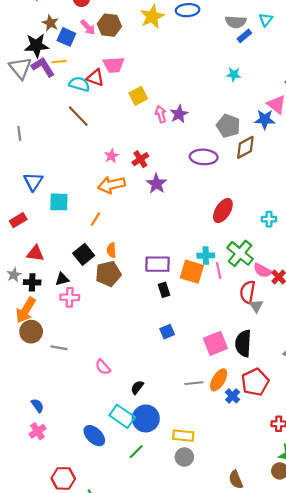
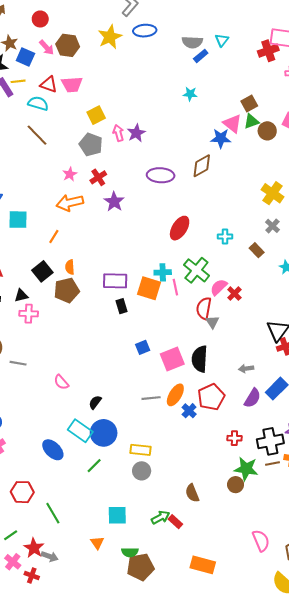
red triangle: (95, 78) -> (49, 84), moved
gray pentagon: (228, 126) -> (91, 145), moved
pink semicircle: (263, 271) -> (219, 287), turned 108
blue square: (167, 332) -> (143, 347), moved

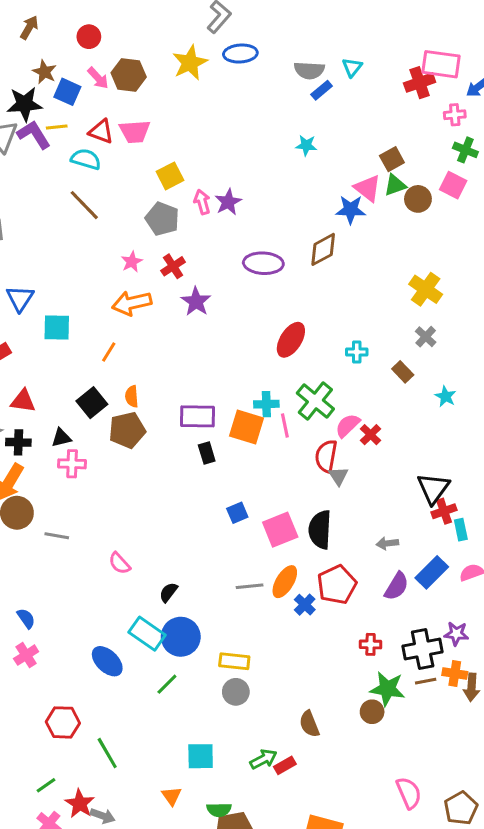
red rectangle: (175, 522) -> (285, 765), turned -72

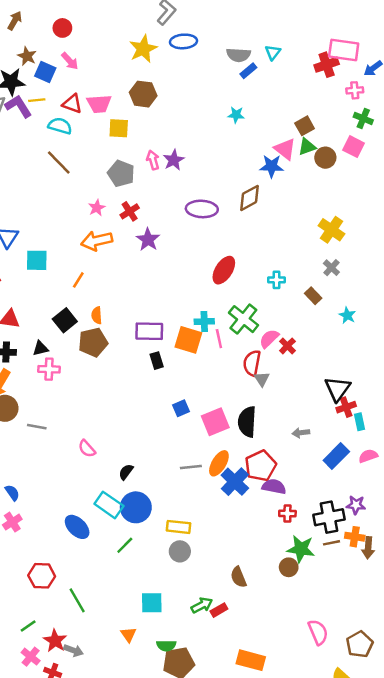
brown hexagon: (129, 75) -> (143, 94), moved
yellow square: (170, 176) -> (119, 128), moved, turned 30
purple semicircle: (397, 586) -> (274, 487), moved, turned -110
blue cross: (305, 605) -> (235, 482), size x1.6

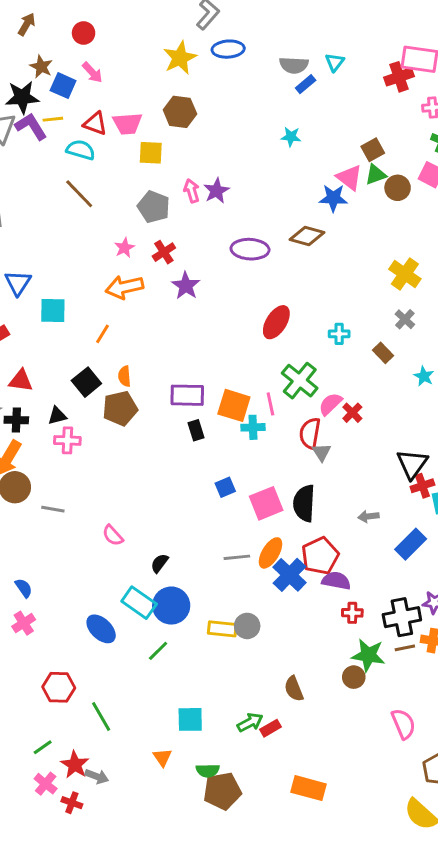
brown diamond: (250, 198) -> (307, 236), turned 44
cyan cross: (204, 321) -> (253, 427), moved
gray circle: (180, 551) -> (247, 626), moved
pink semicircle: (318, 632) -> (403, 724), moved

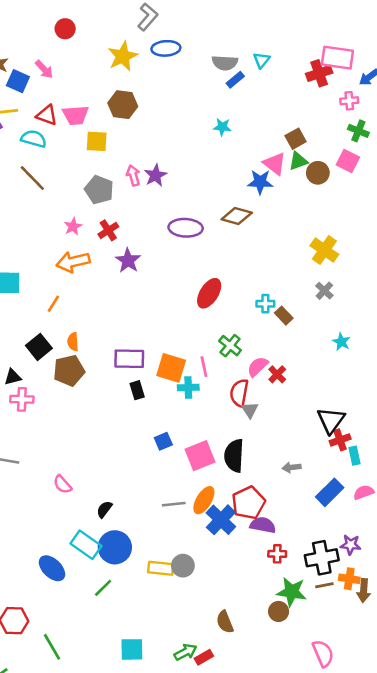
red circle: (84, 33) -> (65, 29), moved
brown rectangle: (383, 353) -> (284, 316), moved
green cross: (300, 381) -> (230, 346), size x0.7

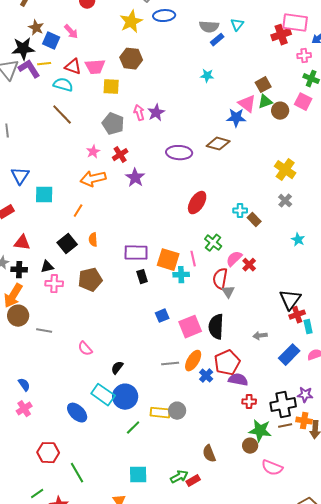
brown pentagon: (69, 371) -> (90, 280), moved
blue cross: (221, 520) -> (206, 376), size x0.6
green line: (103, 588) -> (133, 428), moved
pink semicircle: (323, 653) -> (272, 468), moved, turned 135

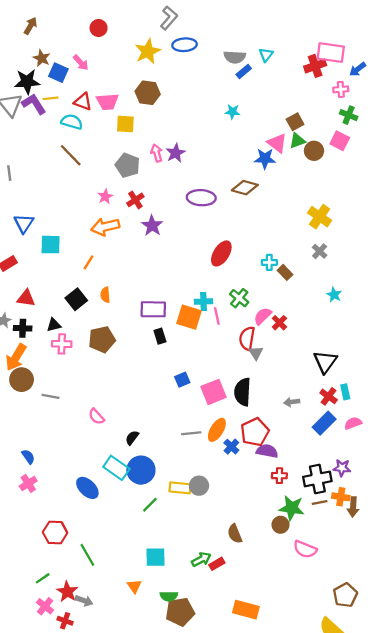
cyan cross: (181, 275) -> (203, 301), moved
red cross: (297, 315) -> (329, 396), moved, turned -35

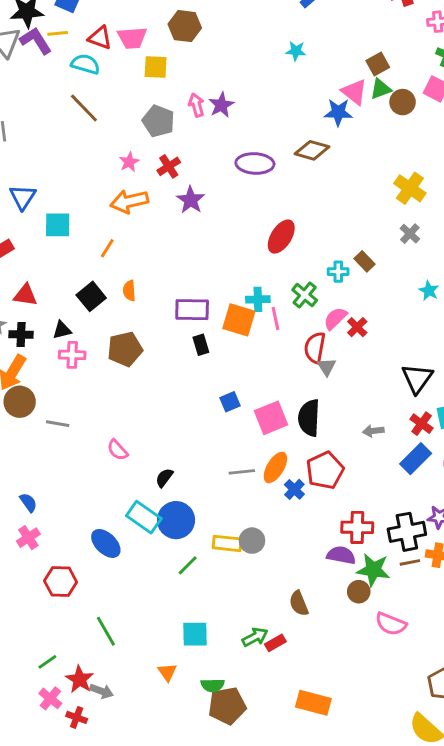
cyan cross: (269, 262) -> (338, 272), moved
purple semicircle: (267, 451) -> (341, 555), moved
red cross: (279, 476) -> (357, 527), size x1.5
red hexagon: (55, 533) -> (61, 581), moved

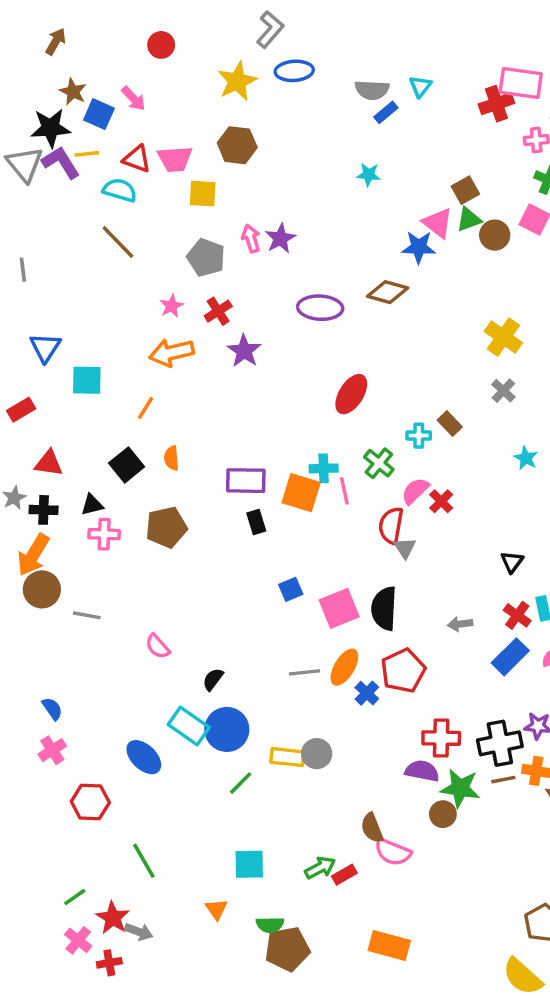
black triangle: (417, 378) -> (512, 562), size x0.6
pink semicircle: (391, 624) -> (393, 852), moved
red cross: (77, 717) -> (109, 963), turned -30

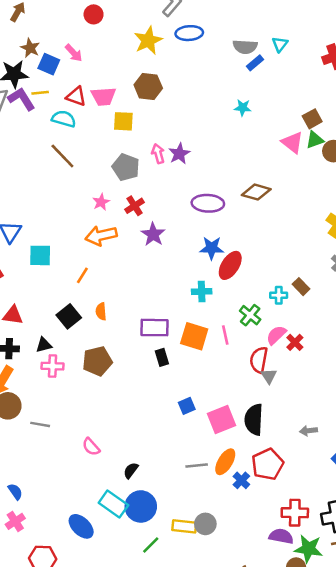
blue star: (419, 247) -> (212, 248), moved
cyan cross: (324, 468) -> (202, 292), moved

